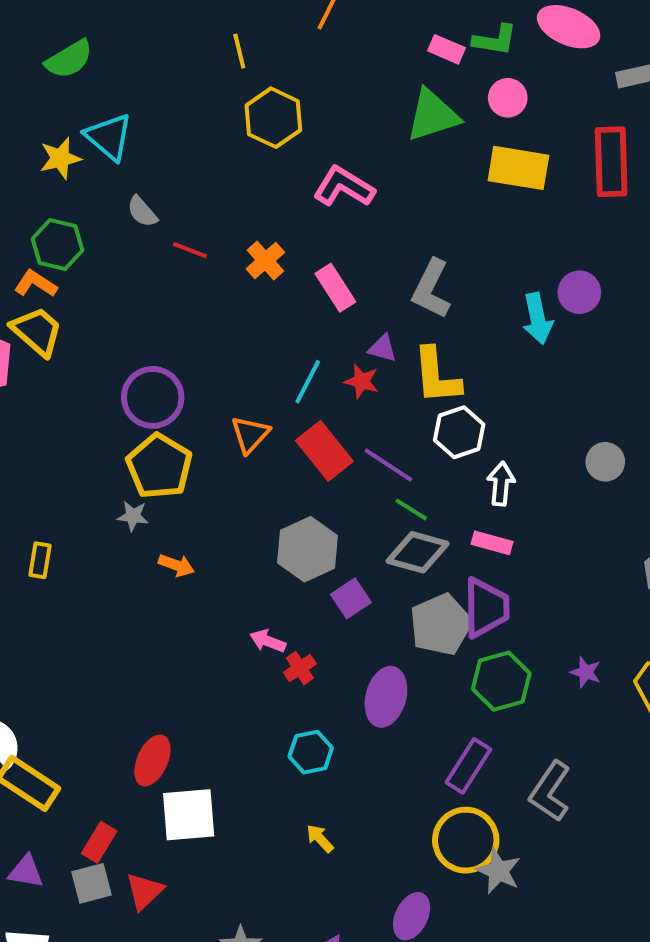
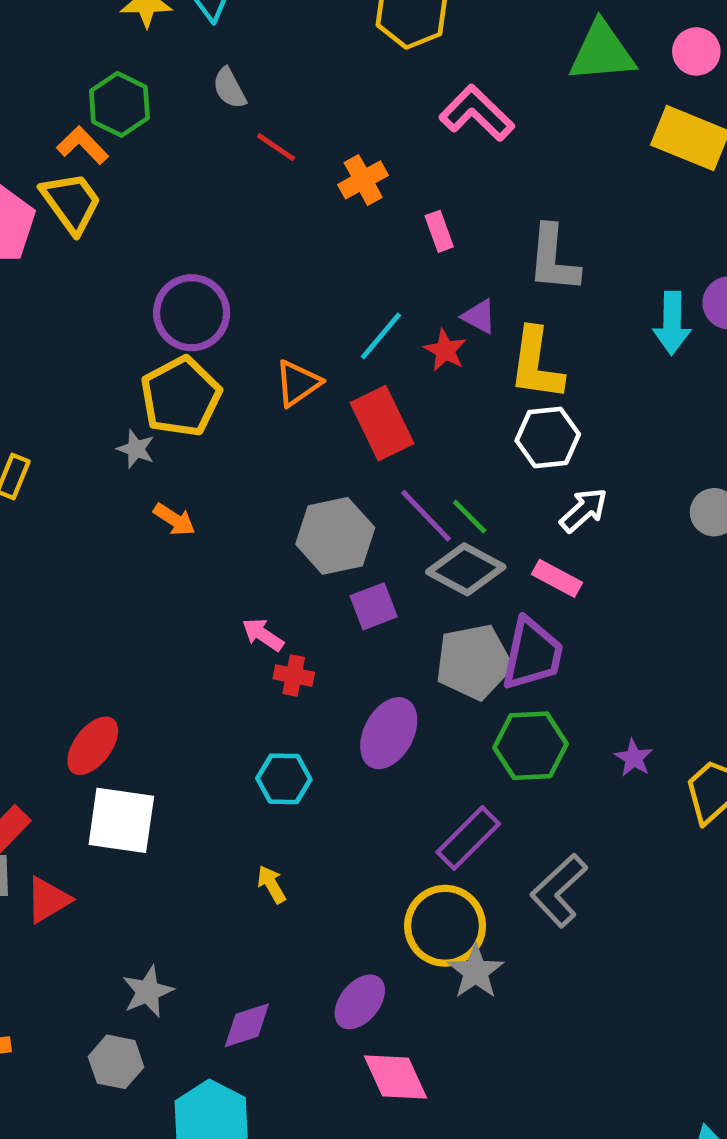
pink rectangle: (335, 288) -> (439, 231), size x0.7
gray L-shape: (431, 289) -> (553, 259), turned -34
purple line: (388, 465) -> (426, 516), moved
white arrow: (501, 484) -> (584, 510), turned 30
red cross: (300, 668) -> (294, 676), turned 32

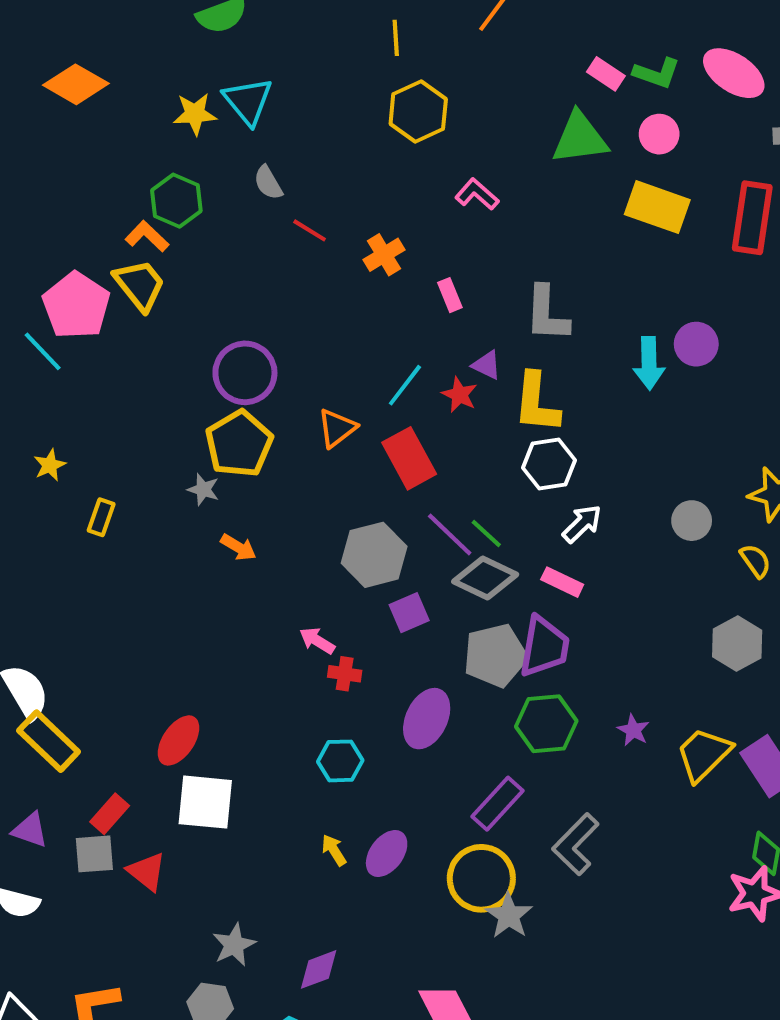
pink L-shape: (477, 113) -> (477, 194), size x0.7
red triangle: (48, 900) -> (147, 872), turned -48
purple ellipse: (360, 1002) -> (387, 854), moved

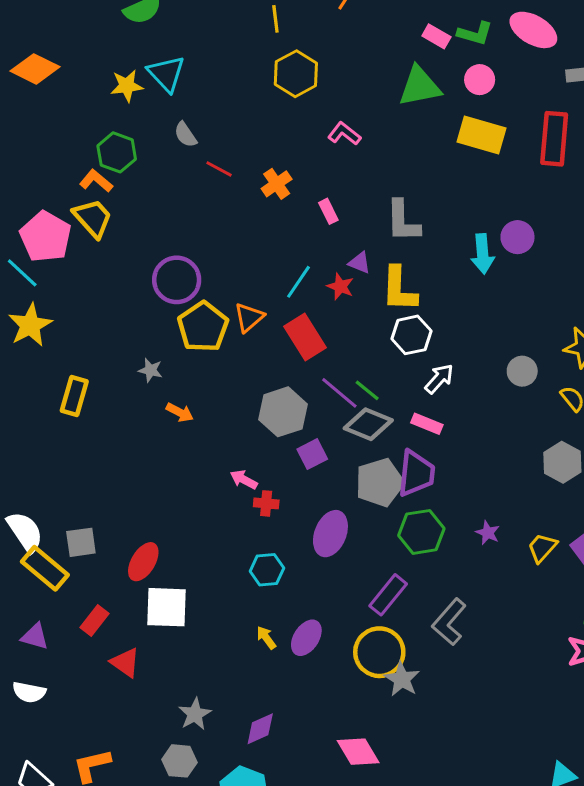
yellow pentagon: (239, 444) -> (203, 327), moved
yellow star: (50, 465) -> (30, 325), moved, size x1.8
yellow rectangle: (101, 517) -> (74, 396), size x1.4
yellow trapezoid: (704, 754) -> (542, 548), size x0.7
gray square: (94, 854) -> (81, 542), moved

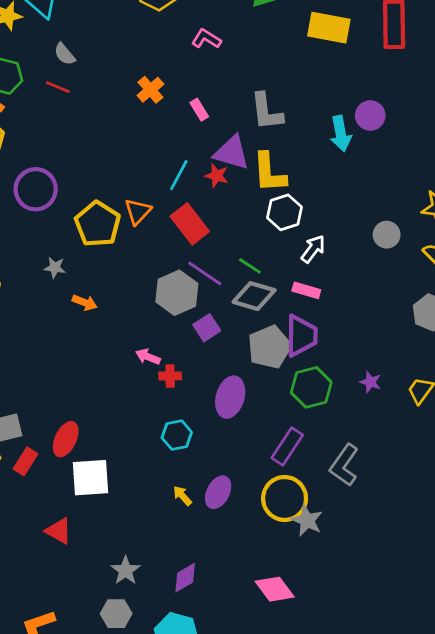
red line: (219, 169) -> (58, 87), moved
purple triangle: (360, 263) -> (232, 153), size x1.8
purple circle: (177, 280) -> (36, 189), moved
purple line: (339, 393) -> (205, 274), moved
red rectangle: (94, 620) -> (25, 461), moved

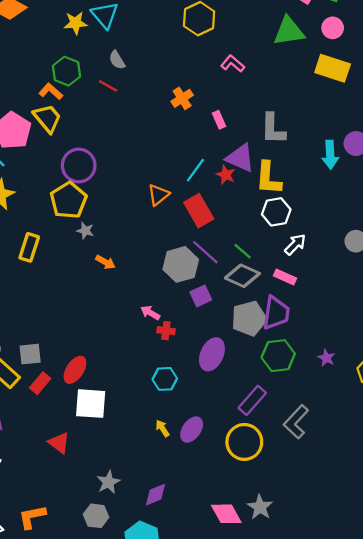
yellow pentagon: (98, 224) -> (69, 200), moved
gray star: (307, 520) -> (260, 507), moved

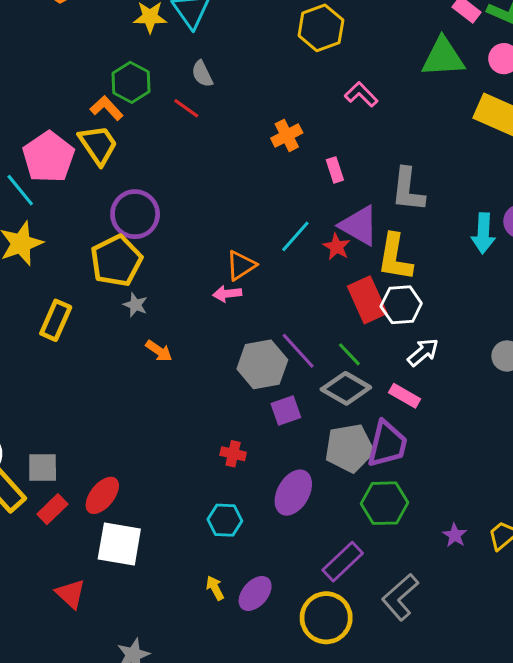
red rectangle: (199, 211) -> (367, 300), moved
pink arrow: (150, 313) -> (227, 294), moved, turned -42
purple star: (326, 358) -> (455, 535), moved

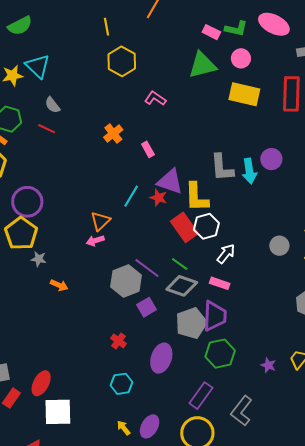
gray L-shape: (408, 190) -> (222, 168), moved
red cross: (233, 454) -> (119, 341), turned 35

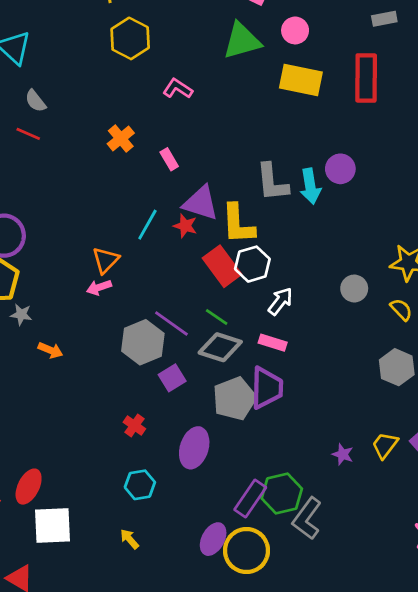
green hexagon: (220, 354) -> (282, 493), moved
purple ellipse: (150, 426) -> (213, 539), moved
yellow arrow: (124, 428) -> (129, 539), moved

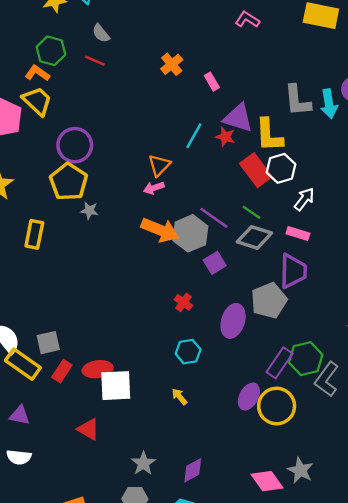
pink L-shape: (178, 89) -> (247, 20), moved
orange arrow: (50, 350) -> (160, 230), moved, size x1.8
gray pentagon: (234, 399) -> (269, 300), moved
red ellipse: (29, 487) -> (98, 369), moved, turned 56

